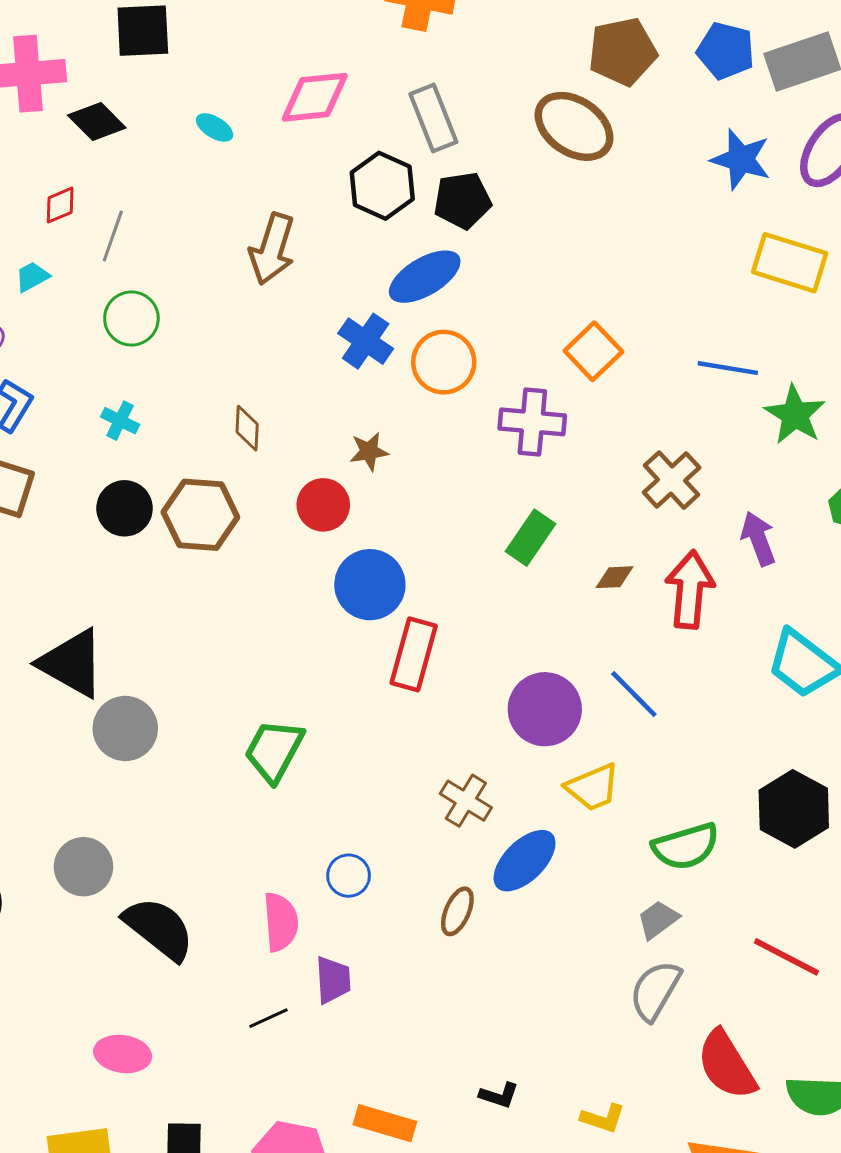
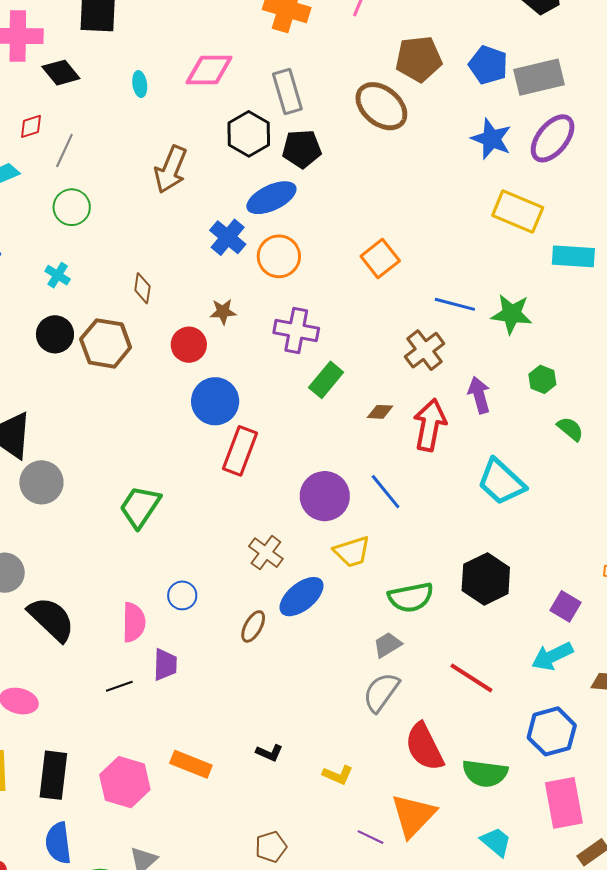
cyan ellipse: (215, 127) -> (140, 84), turned 45
blue line: (728, 368) -> (455, 304), moved
green star: (795, 415) -> (512, 314), turned -30
purple cross: (532, 422) -> (296, 330), moved

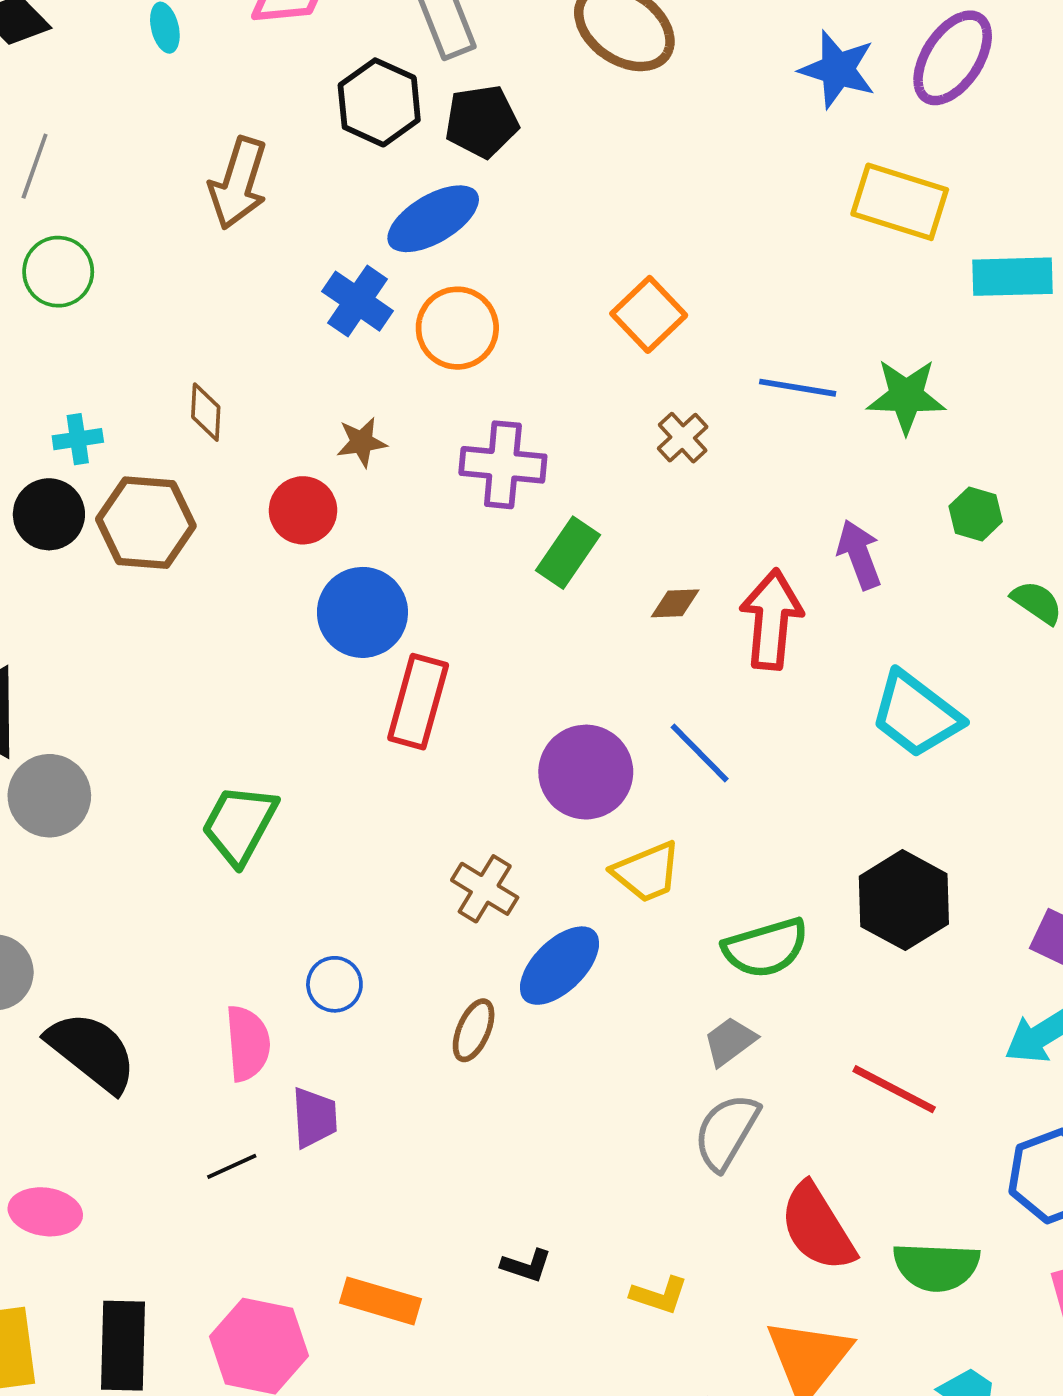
cyan cross: (58, 275) -> (78, 439), moved, turned -35
brown cross: (425, 350) -> (683, 438), moved, size x0.7

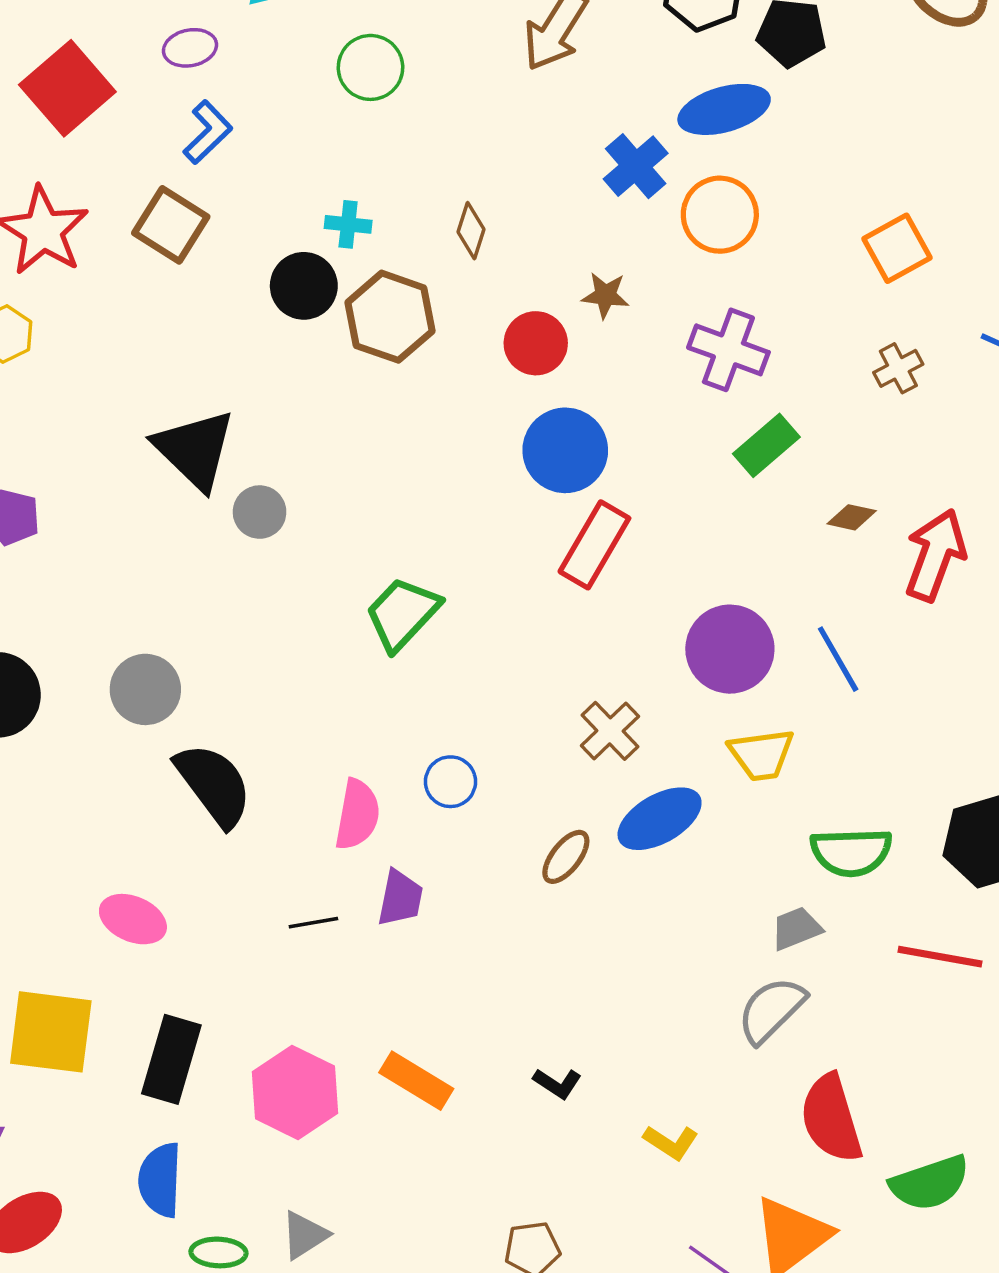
gray circle: (49, 796) -> (260, 512), moved, size x0.7
red line: (894, 1089) -> (940, 957), moved, turned -32
green semicircle: (936, 1267) -> (930, 1183), turned -36

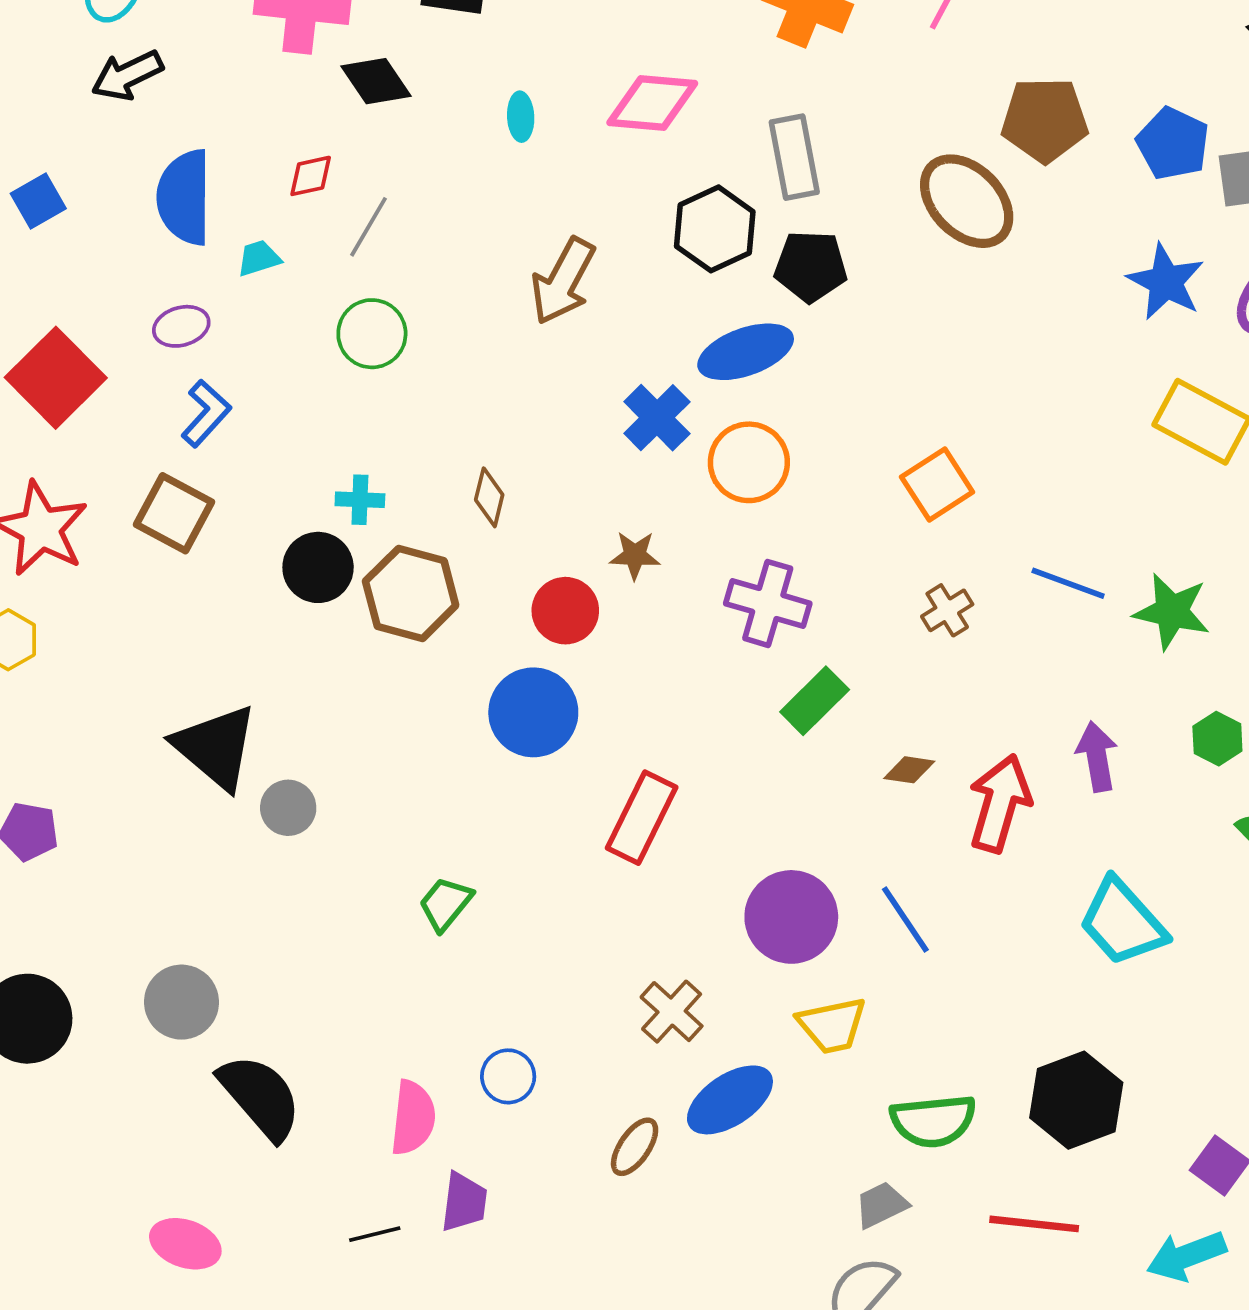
blue circle: (565, 450) -> (533, 712), moved
green trapezoid: (403, 614) -> (445, 904), size x0.7

